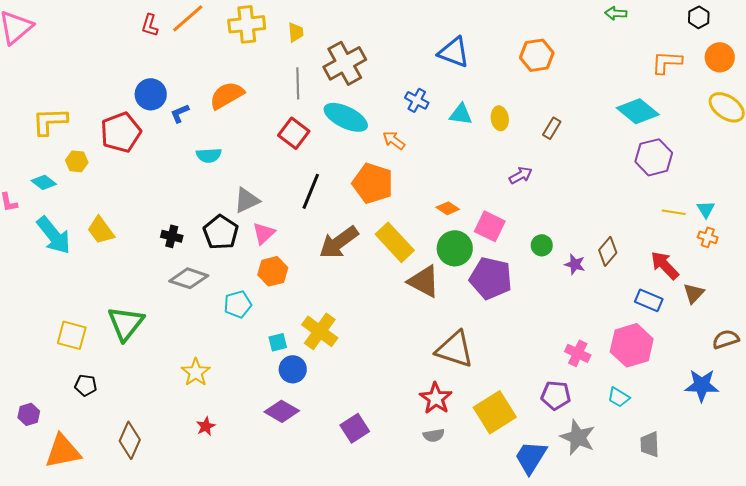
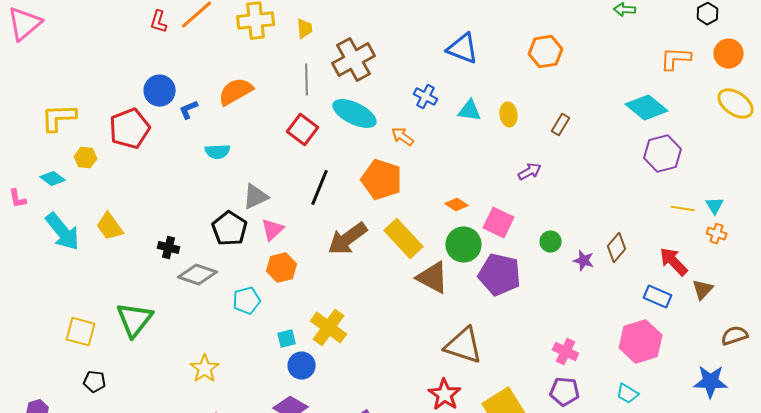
black cross: (172, 236) -> (169, 248), moved
pink cross: (578, 353) -> (566, 352), moved

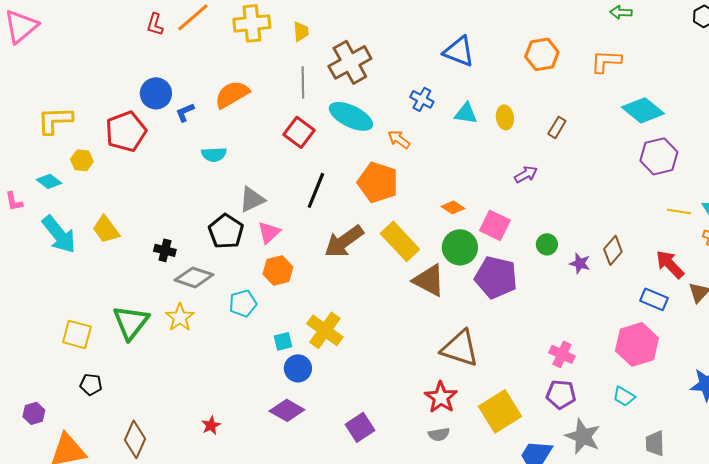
orange L-shape: (676, 59) -> (606, 61), moved
yellow star: (205, 369) -> (180, 317), moved

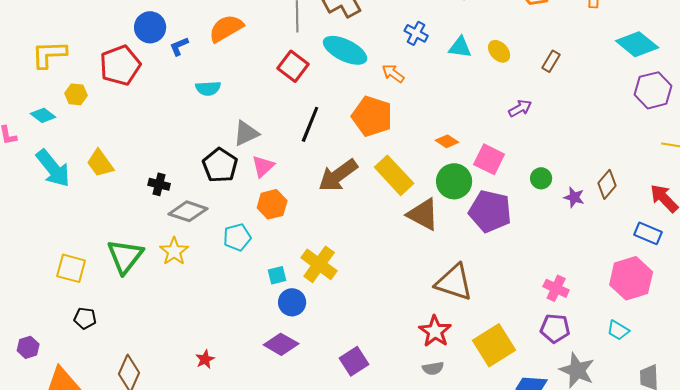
yellow ellipse: (505, 117) -> (499, 51), turned -35

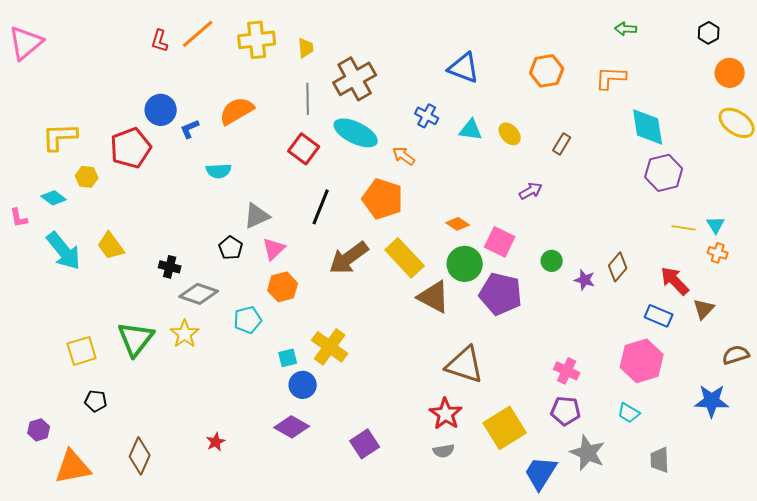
cyan diamond: (637, 44) -> (648, 127), turned 42
black pentagon: (220, 165) -> (231, 248), size x0.7
yellow square: (71, 268) -> (82, 351), turned -32

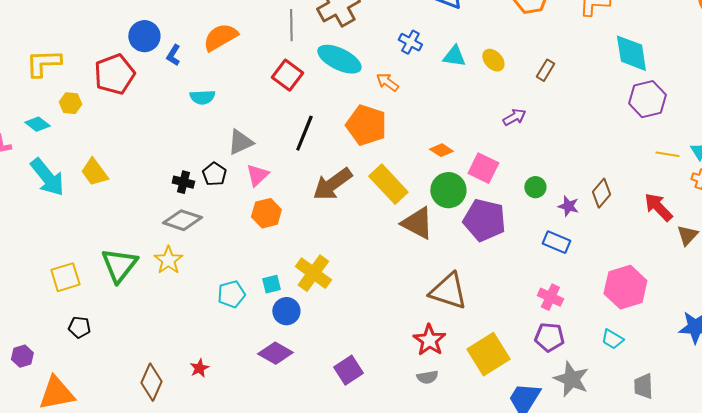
blue L-shape: (190, 129) -> (173, 55), turned -35
black cross: (170, 267) -> (183, 182), moved
blue rectangle: (659, 316) -> (556, 242), moved
cyan pentagon: (248, 320) -> (231, 294), moved
brown diamond: (140, 456) -> (151, 382), moved

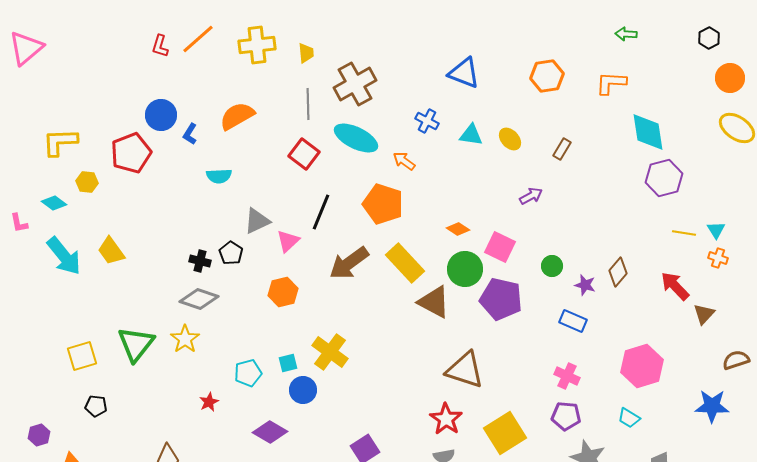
pink triangle: (257, 175) -> (288, 241), moved
purple diamond: (275, 353) -> (270, 432), moved
red star: (199, 368) -> (209, 402), moved

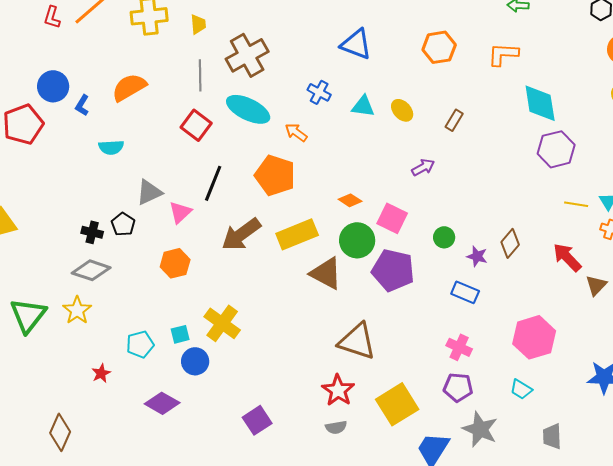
yellow rectangle: (405, 263) -> (297, 234), turned -69

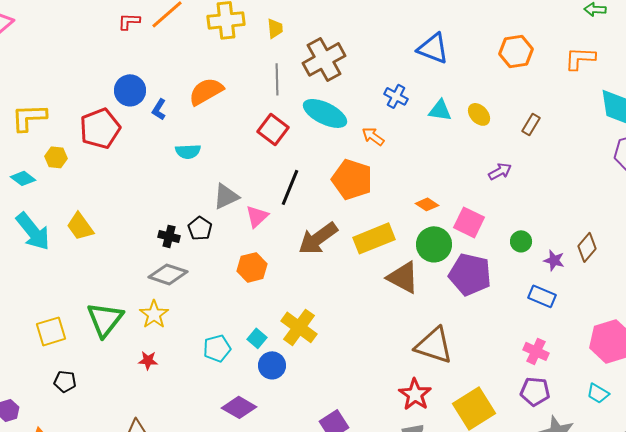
red L-shape: (52, 17) -> (129, 21), turned 75
cyan square: (180, 334) -> (257, 338), turned -36
red star: (101, 373) -> (148, 360), moved, turned 30

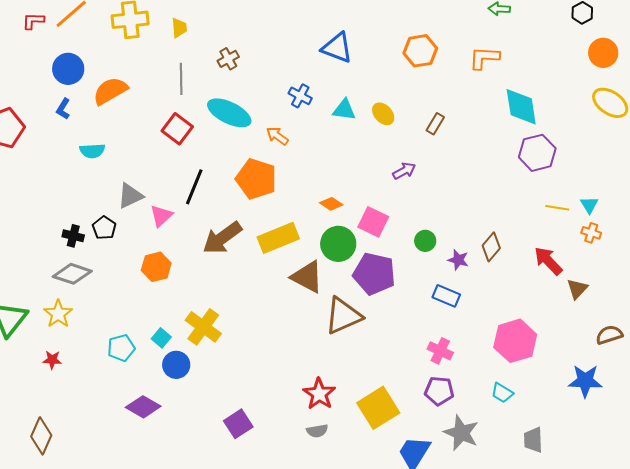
brown cross: (324, 59) -> (228, 59), size x0.5
blue circle: (130, 90) -> (68, 69), moved
brown triangle: (434, 345) -> (343, 316), moved, turned -42

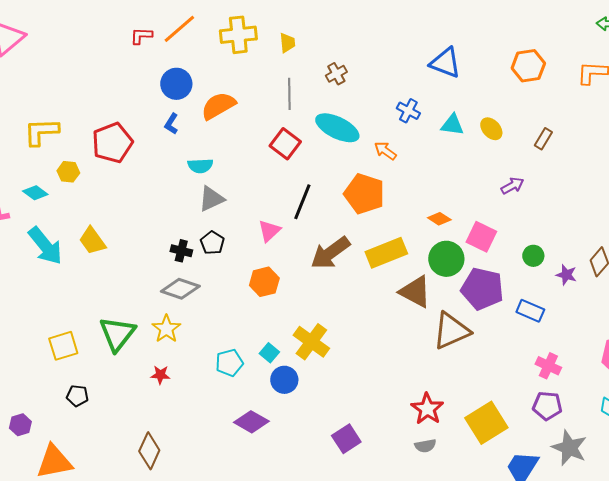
gray triangle: (130, 196) -> (211, 199), moved
blue rectangle: (446, 296) -> (530, 311), moved

